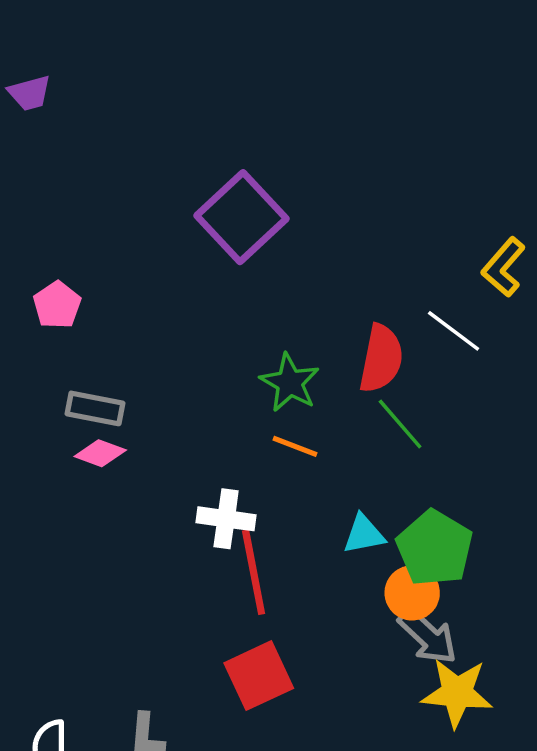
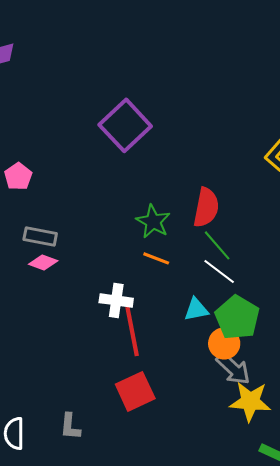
white line: (454, 331) -> (219, 271), moved

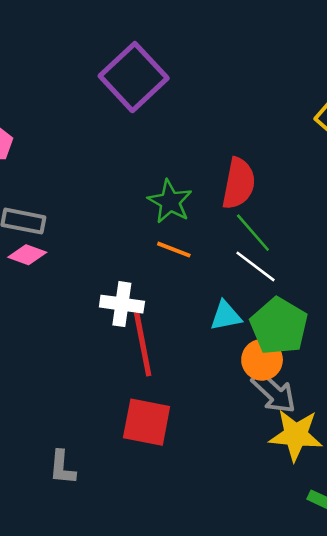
red square: (135, 391) -> (147, 422), turned 36

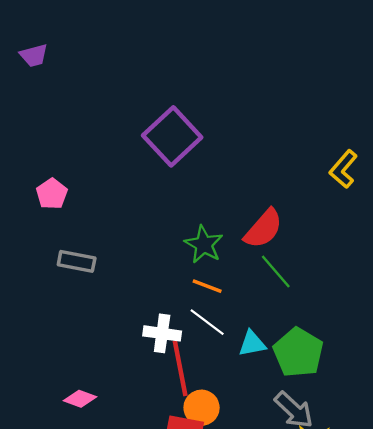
red semicircle: (239, 183) -> (263, 229), turned 30
pink diamond: (27, 255) -> (80, 399), moved
white line: (256, 266) -> (207, 322), moved
orange circle: (262, 360) -> (202, 408), moved

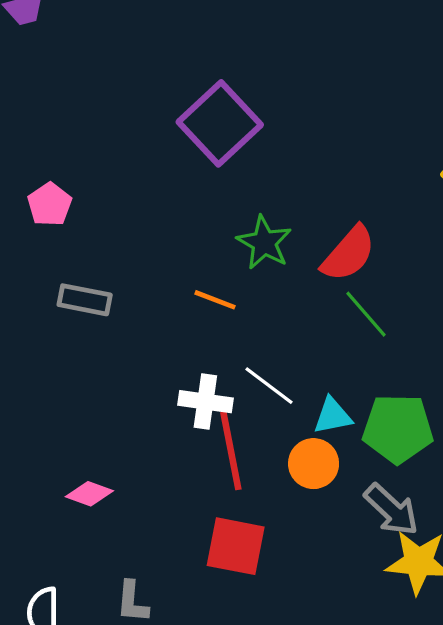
green star: (204, 244) -> (264, 243), moved
orange line: (207, 286) -> (215, 300), moved
green pentagon: (298, 353) -> (398, 429), turned -30
orange circle: (202, 408) -> (314, 464), moved

